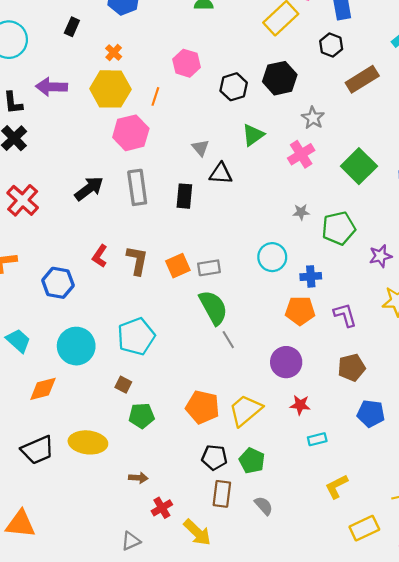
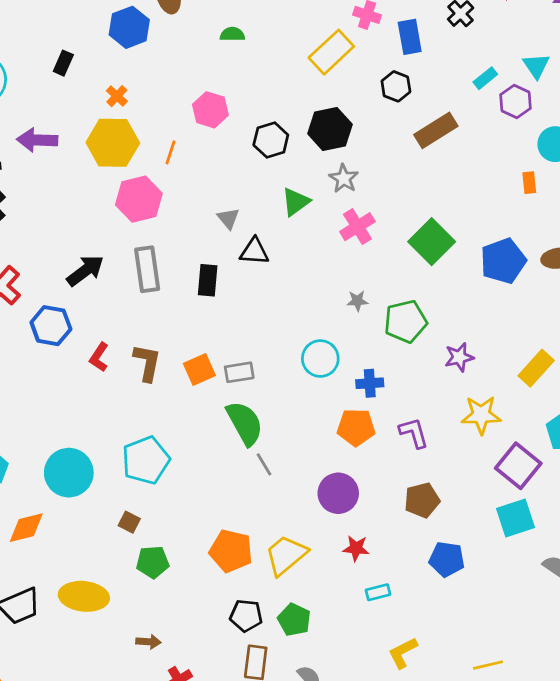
gray star: (313, 118) -> (344, 178), moved
blue hexagon: (58, 283) -> (51, 326), moved

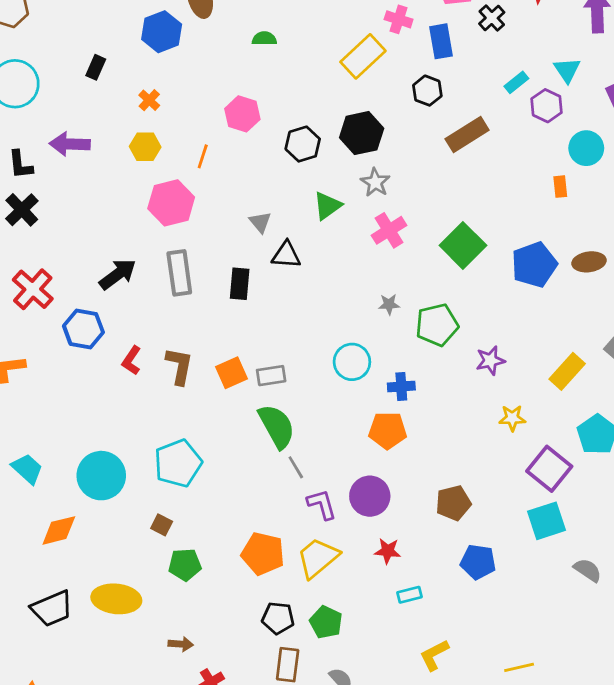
yellow hexagon: (113, 143) -> (145, 147), size x0.6
yellow star: (481, 415) -> (512, 418), size x0.7
purple L-shape: (414, 433) -> (322, 504), moved

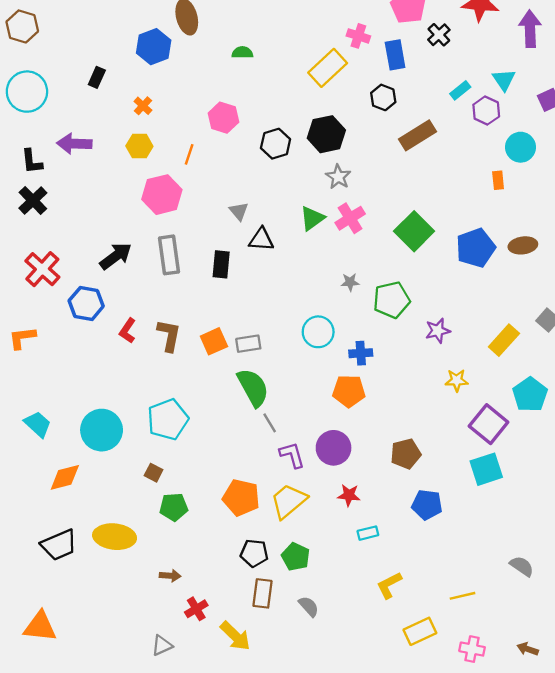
green triangle: (327, 206) -> (312, 218), moved
gray semicircle: (588, 570) -> (522, 566), moved

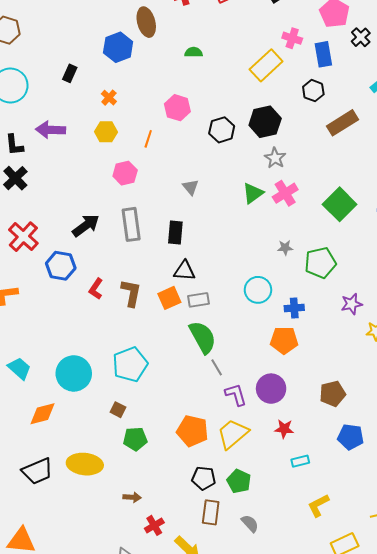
pink hexagon: (162, 195) -> (125, 173), size x0.7
black triangle: (261, 240) -> (184, 271), moved
purple star: (438, 331) -> (352, 304), moved

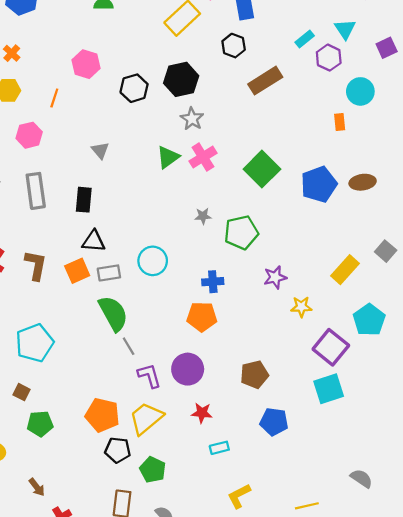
cyan circle: (258, 290) -> (153, 261), moved
black pentagon: (204, 478) -> (118, 450), moved
brown arrow: (132, 497) -> (37, 487), turned 48

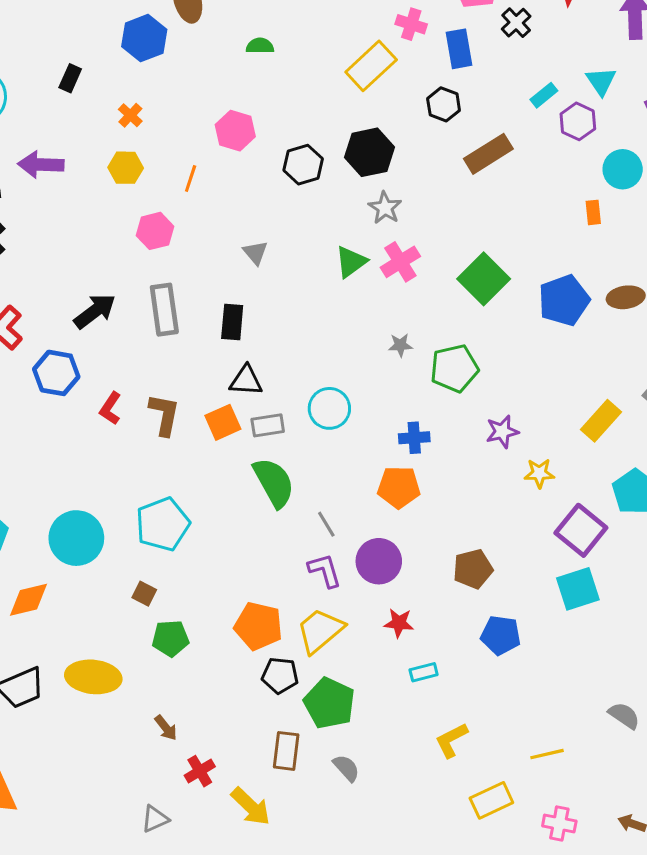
gray line: (129, 346) -> (326, 524), moved
green pentagon: (153, 470) -> (329, 703), size x1.4

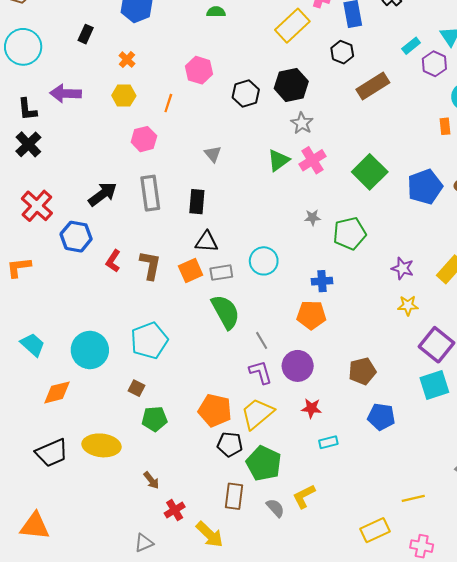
purple star: (502, 432) -> (403, 268), moved, turned 30
yellow L-shape: (451, 740) -> (304, 496), moved

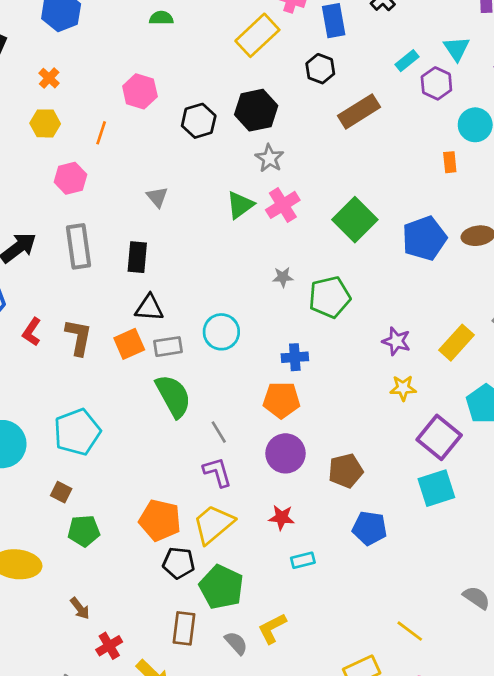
purple circle: (298, 366) -> (285, 453), moved
yellow line: (413, 498) -> (410, 631), turned 50

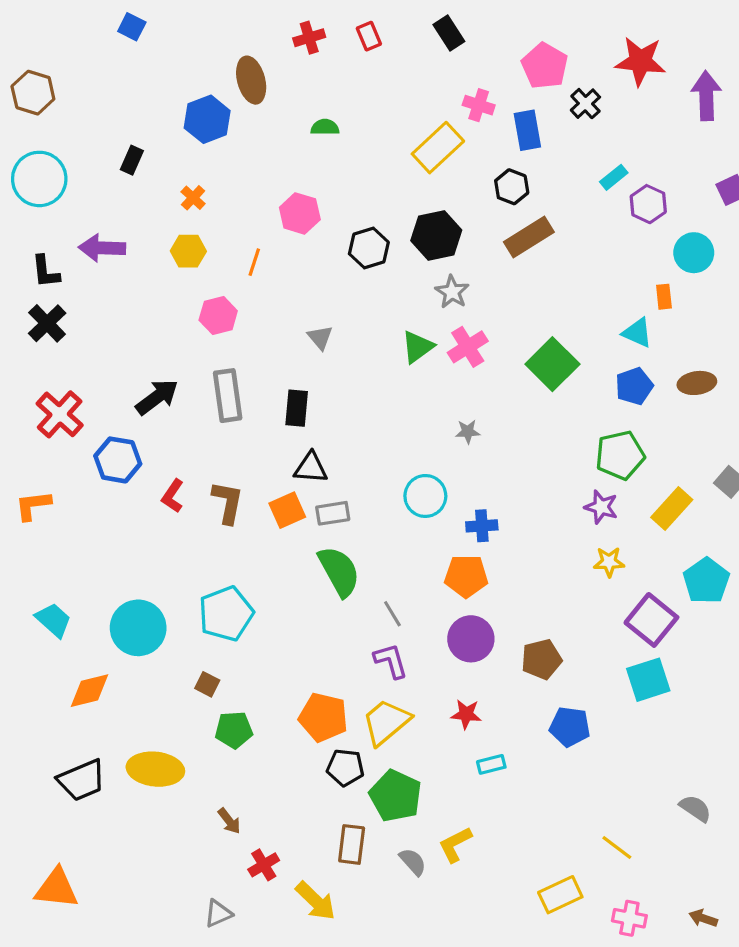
cyan triangle: (456, 49) -> (637, 333), moved, turned -32
brown rectangle: (359, 111) -> (529, 237), moved
blue pentagon: (424, 238) -> (634, 386), size x0.7
green pentagon: (330, 297) -> (620, 455), moved
cyan circle: (221, 332) -> (425, 496), moved

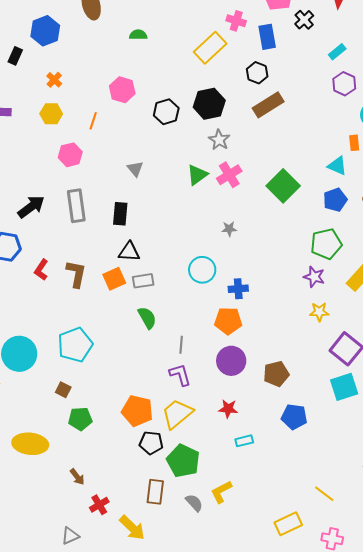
blue hexagon: (207, 119) -> (45, 31), moved
cyan rectangle: (614, 177) -> (337, 52), moved
green semicircle: (339, 571) -> (147, 318), size x0.7
gray line: (392, 614) -> (181, 345), turned 36

